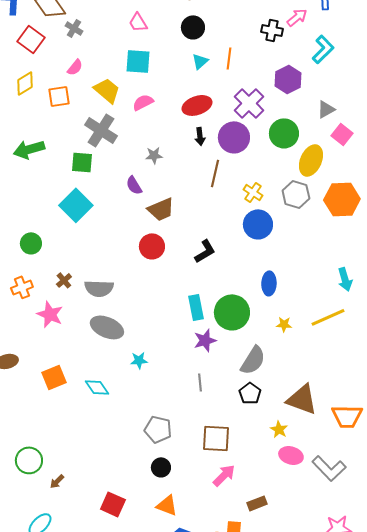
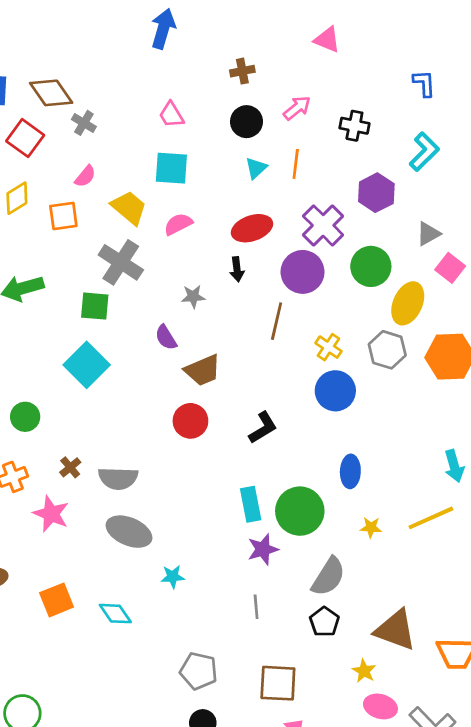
pink arrow: (297, 17) -> (297, 108), moved
black arrow: (200, 136) -> (237, 269), moved

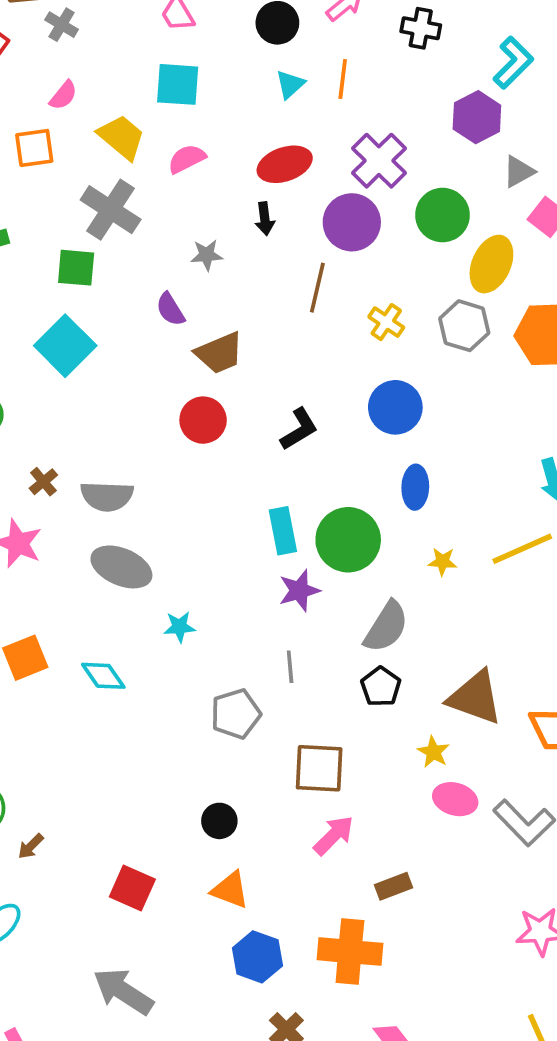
purple hexagon: (376, 193) -> (477, 117), moved
blue circle: (335, 391) -> (395, 407), moved
gray pentagon: (199, 671) -> (236, 714), moved, turned -30

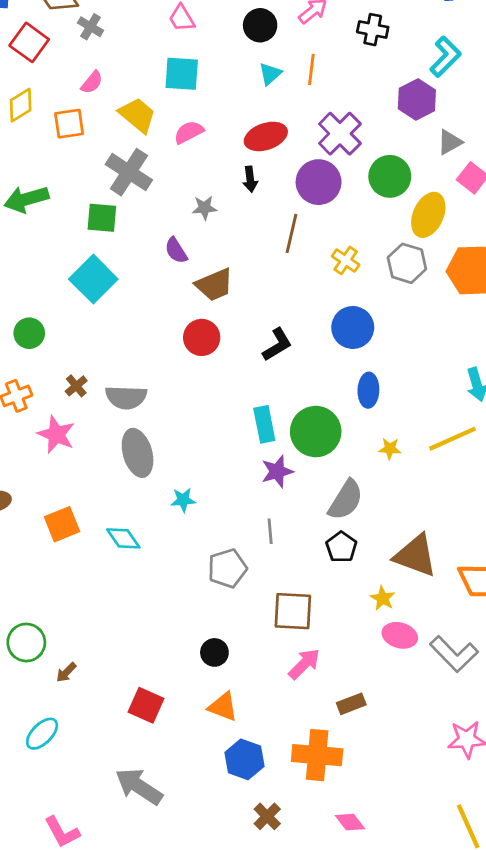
gray ellipse: (121, 567) -> (138, 453), turned 51

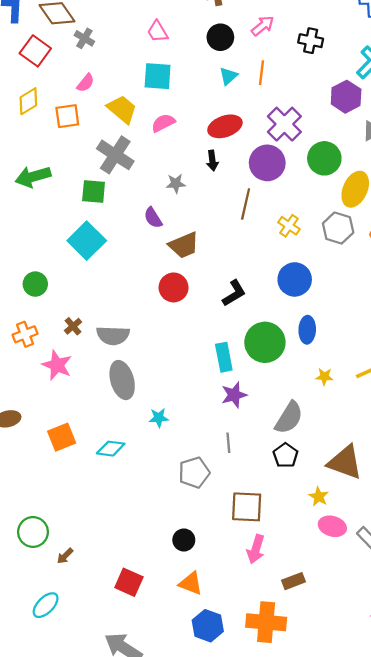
green circle: (316, 432) -> (265, 342), moved
cyan diamond: (123, 538) -> (111, 449), turned -48
pink arrow: (304, 664) -> (256, 549), turned 152

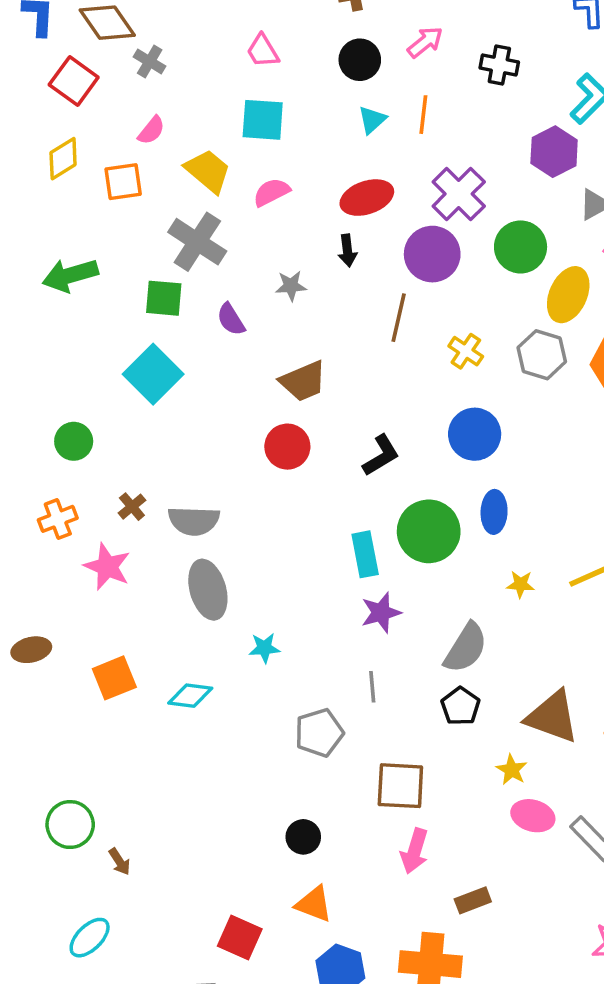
purple semicircle: (153, 218) -> (231, 319), moved
brown arrow: (65, 556) -> (120, 862), turned -78
red square: (129, 582) -> (240, 938), moved

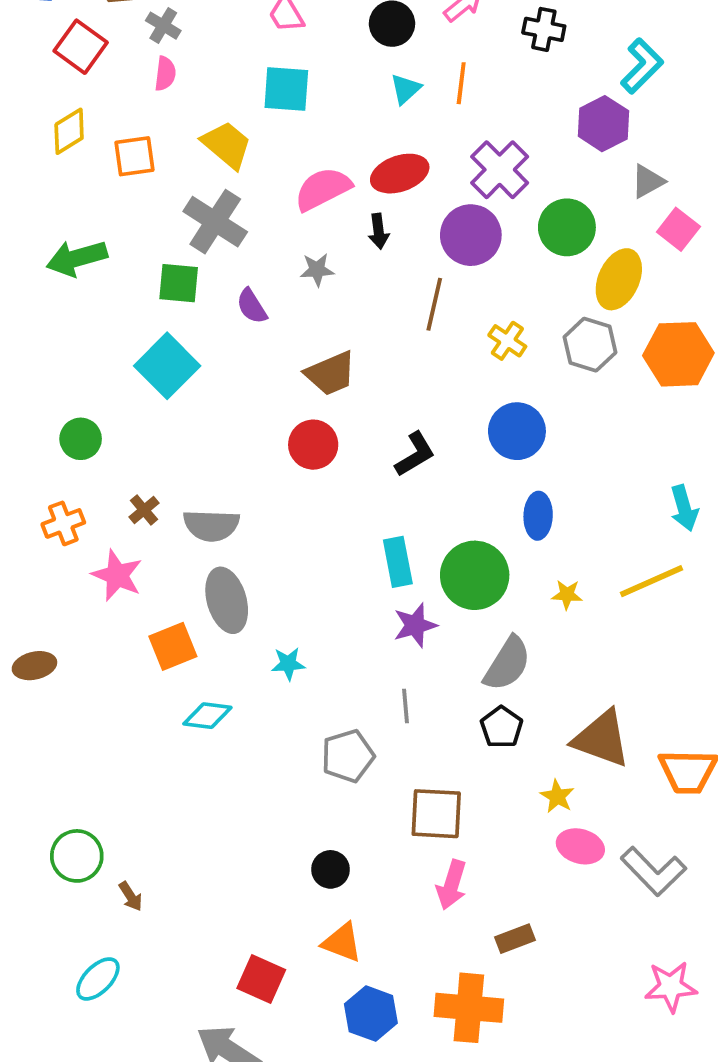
pink semicircle: (151, 130) -> (165, 74), moved, turned -32
pink semicircle: (271, 192) -> (323, 189), moved, size x1.4
green circle: (429, 531) -> (475, 575), moved
orange square: (114, 678) -> (173, 646), moved

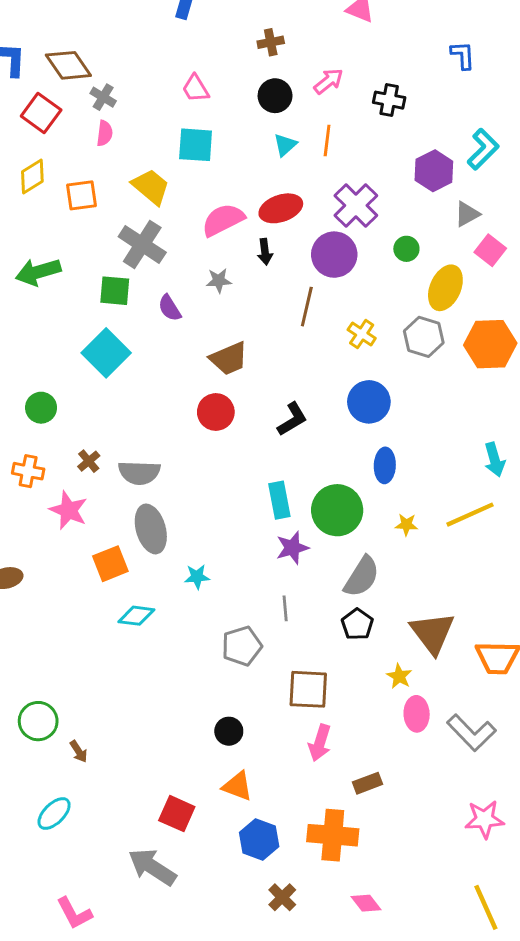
cyan L-shape: (642, 66) -> (483, 149), moved
green circle: (567, 227) -> (406, 249), size x0.6
orange cross: (63, 523) -> (28, 471), turned 32
brown triangle: (602, 739) -> (432, 633), turned 33
pink ellipse: (580, 846) -> (417, 714), turned 72

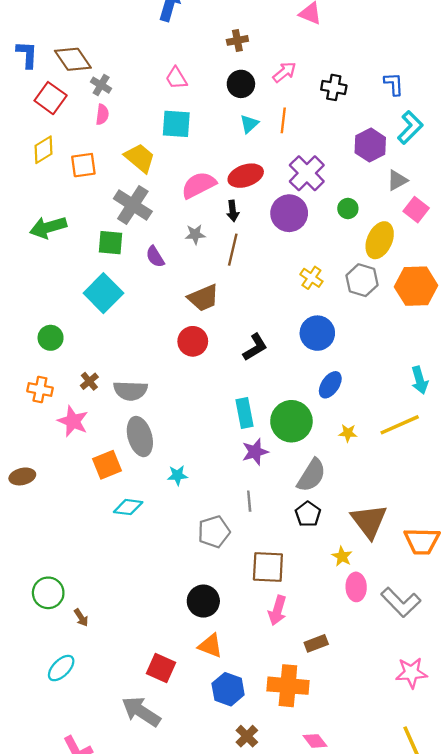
blue L-shape: (463, 55) -> (394, 84), moved
brown line: (307, 307) -> (233, 250), moved
blue ellipse: (385, 465) -> (330, 385), turned 32
black circle: (229, 731) -> (203, 601), size x1.4

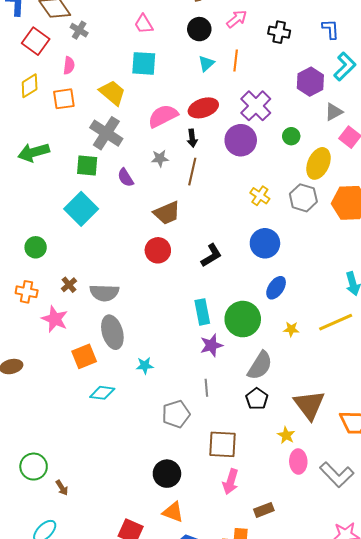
pink semicircle: (102, 114) -> (69, 65), moved

